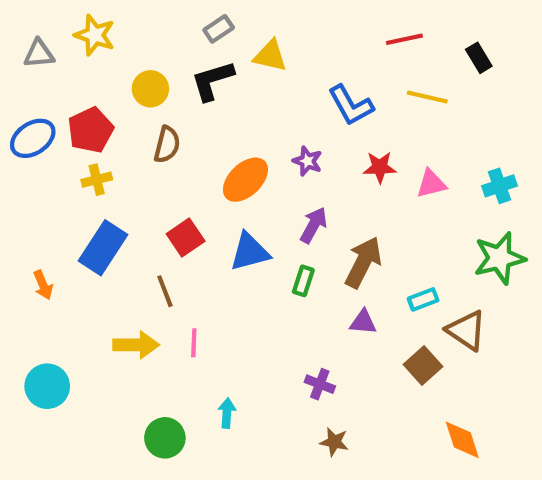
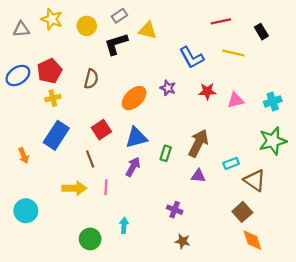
yellow circle: (150, 89) -> (87, 26), moved
purple arrow: (314, 225) -> (133, 167), moved
brown square: (423, 366) -> (242, 212), moved

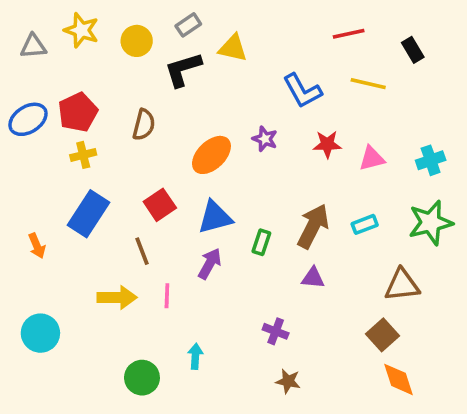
cyan rectangle: (231, 163) -> (365, 224), moved
brown triangle: (255, 180) -> (402, 285), turned -40

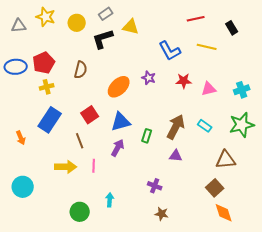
blue ellipse: (28, 119) -> (16, 67), turned 30
cyan rectangle: (365, 224) -> (205, 126), turned 56

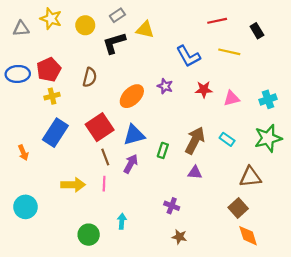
red square: (90, 115) -> (100, 127), size x1.4
brown line: (80, 141) -> (105, 157), moved

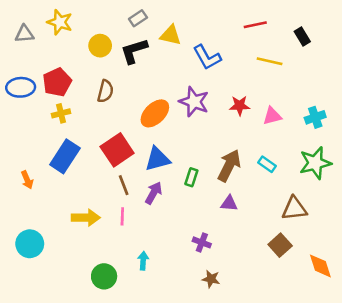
yellow circle: (85, 25) -> (100, 46), moved
blue L-shape: (188, 56) -> (207, 57), moved
purple star: (165, 86) -> (194, 102), size x1.6
orange diamond: (248, 236) -> (320, 266), moved

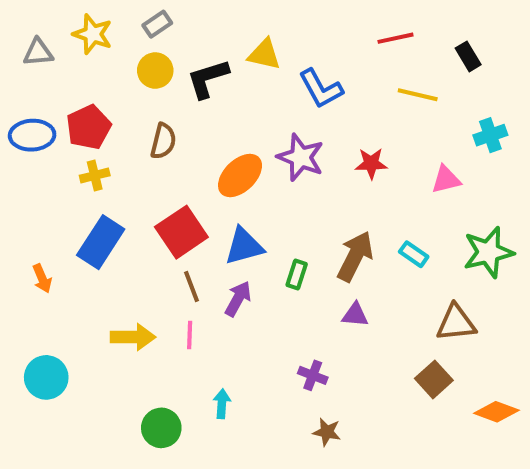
gray rectangle: (138, 18) -> (157, 24), moved
pink triangle: (272, 116) -> (446, 180), moved
cyan cross: (315, 117) -> (490, 135), moved
orange diamond: (320, 266) -> (496, 412), turned -52

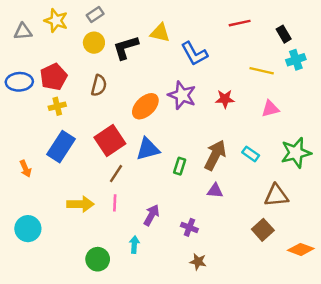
yellow line: (418, 95) -> (262, 71), moved
cyan cross: (490, 135) -> (296, 60), moved
brown line: (192, 287) -> (116, 174), turned 54
purple arrow: (238, 299) -> (151, 215), moved

